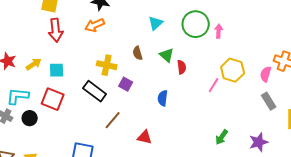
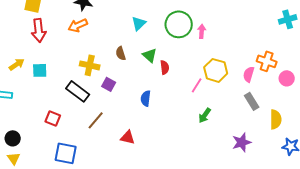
red square: (53, 99) -> (53, 118), moved, size x0.7
black circle: (30, 118) -> (13, 138), moved
green arrow: (222, 137) -> (205, 115), moved

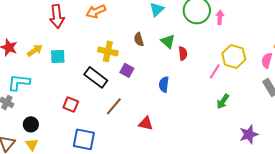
purple star: (242, 142) -> (249, 134), moved

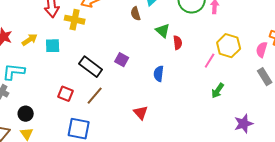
brown semicircle: (139, 39) -> (136, 14), moved
yellow cross: (108, 51) -> (75, 20), moved
brown line: (114, 106) -> (95, 96), moved
red triangle: (146, 123) -> (141, 113), turned 35

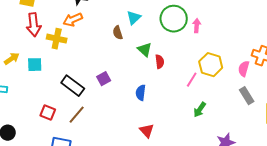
purple square: (122, 60) -> (104, 79), turned 32
red triangle: (141, 113) -> (147, 131), moved

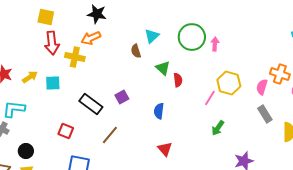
brown line: (77, 115) -> (110, 135), moved

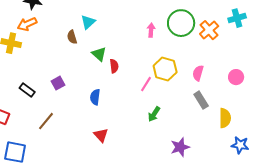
green circle: (192, 37) -> (181, 23), moved
orange cross: (280, 74) -> (209, 30), moved, turned 30
black rectangle: (91, 104) -> (27, 90), size x0.7

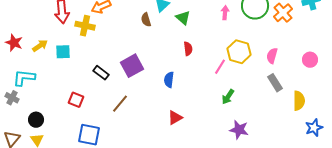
green triangle: (99, 54) -> (183, 18), moved
purple square: (58, 83) -> (132, 66), size x1.6
red triangle: (101, 135) -> (175, 118), turned 42
blue star: (240, 145) -> (314, 128), turned -30
purple star: (180, 147) -> (239, 130), moved, turned 30

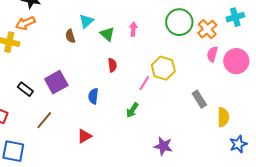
pink arrow: (225, 13) -> (133, 29), moved
pink semicircle: (272, 56) -> (212, 54), moved
pink circle: (310, 60) -> (236, 61), moved, size x1.6
green arrow: (228, 97) -> (132, 110), moved
red triangle: (175, 118) -> (84, 136), moved

